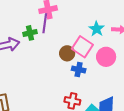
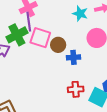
green cross: (30, 33) -> (17, 35), size x1.5
pink square: (82, 47) -> (40, 38), moved

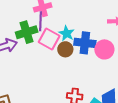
cyan star: (80, 14) -> (67, 33), moved
blue cross: (73, 57) -> (85, 43), moved, size x1.5

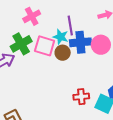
purple line: (41, 21) -> (70, 25), moved

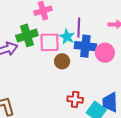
pink square: (45, 46) -> (50, 42), turned -30
brown circle: (63, 53) -> (62, 61), moved

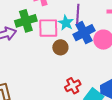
blue cross: (85, 46) -> (84, 33), turned -35
red cross: (75, 99) -> (73, 86), turned -35

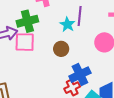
pink square: (48, 28) -> (25, 42), moved
blue cross: (84, 33) -> (80, 75), moved

